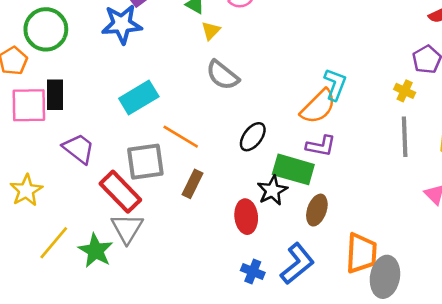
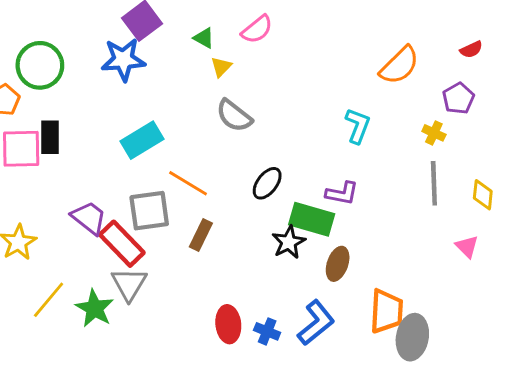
orange semicircle: (318, 107) -> (399, 65), moved
purple trapezoid: (79, 149) -> (89, 218), moved
red ellipse: (246, 217) -> (228, 324), moved

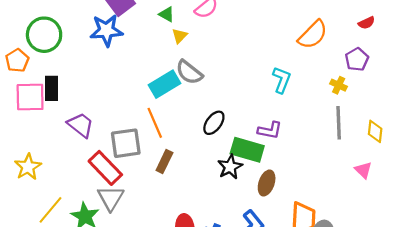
cyan rectangle: (142, 140) -> (164, 84), moved
orange line: (188, 183) -> (155, 123), turned 36
purple trapezoid: (89, 218) -> (81, 125), moved

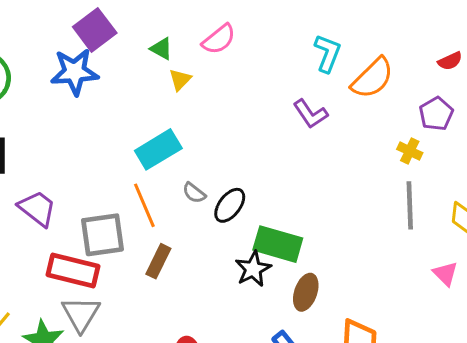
gray semicircle: (189, 72) -> (194, 193), moved, size x0.6
cyan L-shape: (282, 80) -> (327, 53), moved
purple L-shape: (270, 130) -> (310, 114), moved, turned 45
red rectangle: (105, 168) -> (73, 270), turned -32

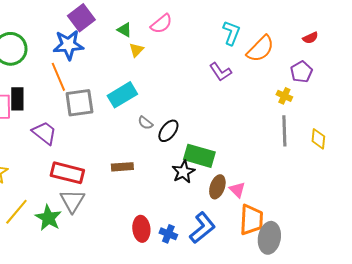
orange line: (144, 205) -> (58, 77), moved
gray square: (102, 235) -> (79, 103), moved
brown rectangle: (158, 261) -> (122, 167), turned 60
pink triangle: (445, 274) -> (237, 190), moved

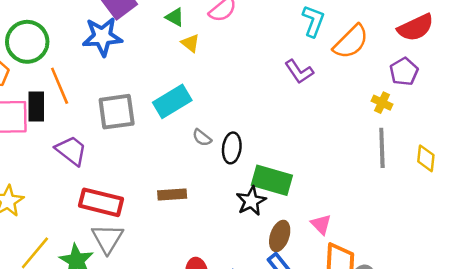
red semicircle: (310, 38) -> (416, 28), size x1.8
yellow triangle: (136, 50) -> (190, 43), turned -35
orange line: (58, 77) -> (60, 86), moved
black ellipse: (168, 131) -> (232, 148), turned -30
brown ellipse: (217, 187) -> (280, 236), moved

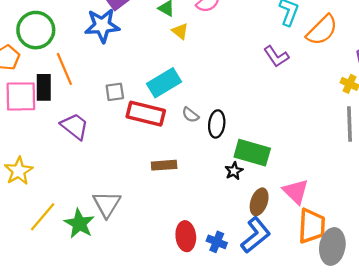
gray square: (117, 112) -> (115, 92), size x0.6
black star: (251, 201) -> (234, 171), size x0.7
red rectangle: (101, 202) -> (146, 114), moved
pink triangle: (321, 224) -> (296, 192), size x1.4

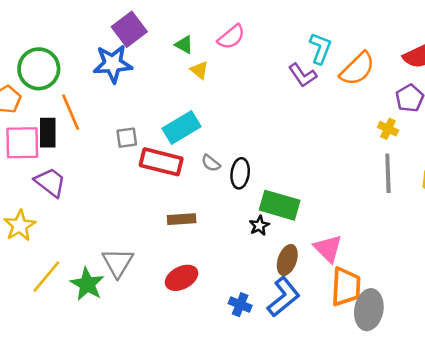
purple L-shape: (276, 56) -> (303, 75), moved
purple trapezoid: (75, 126) -> (50, 182), moved
red ellipse: (186, 236) -> (182, 278), moved, turned 68

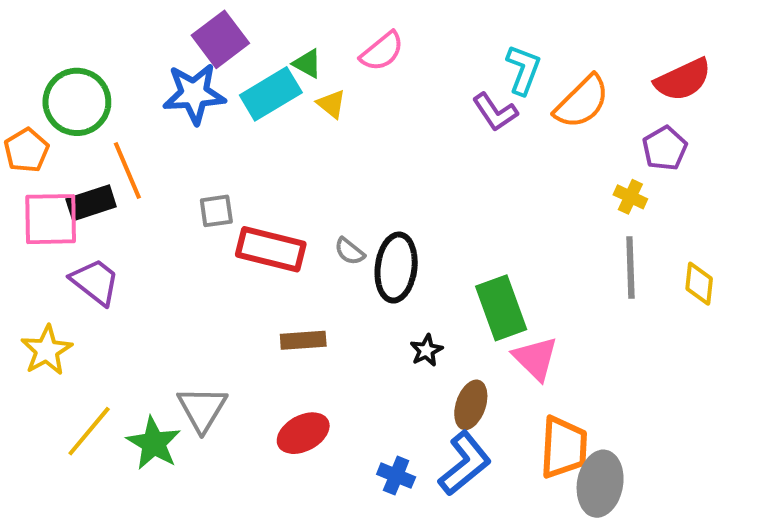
cyan rectangle: (182, 127) -> (271, 94), moved
black rectangle: (48, 133) -> (91, 203), turned 72
black ellipse: (240, 173) -> (396, 268), size x1.4
green rectangle: (280, 205) -> (501, 308), moved, turned 54
pink triangle: (328, 249) -> (535, 358), moved

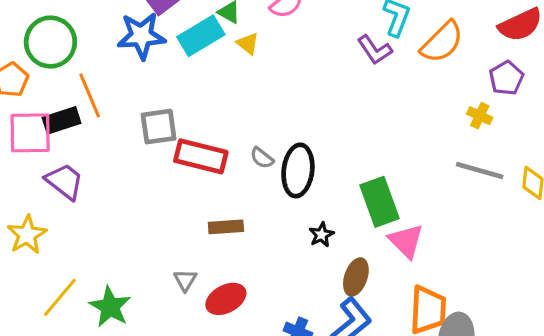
gray square: (216, 211) -> (159, 127), size x1.4
gray line: (630, 268) -> (480, 170), turned -72
gray triangle: (202, 409) -> (185, 280), moved, size x0.6

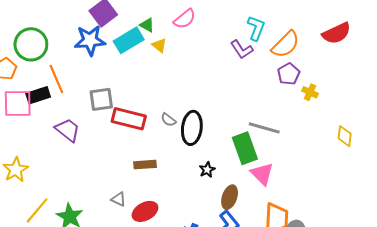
purple pentagon: (506, 78) -> (289, 74), moved
gray line: (480, 170) -> (264, 128), moved
purple trapezoid: (65, 181) -> (68, 130), moved
gray triangle: (185, 280) -> (119, 199), turned -35

